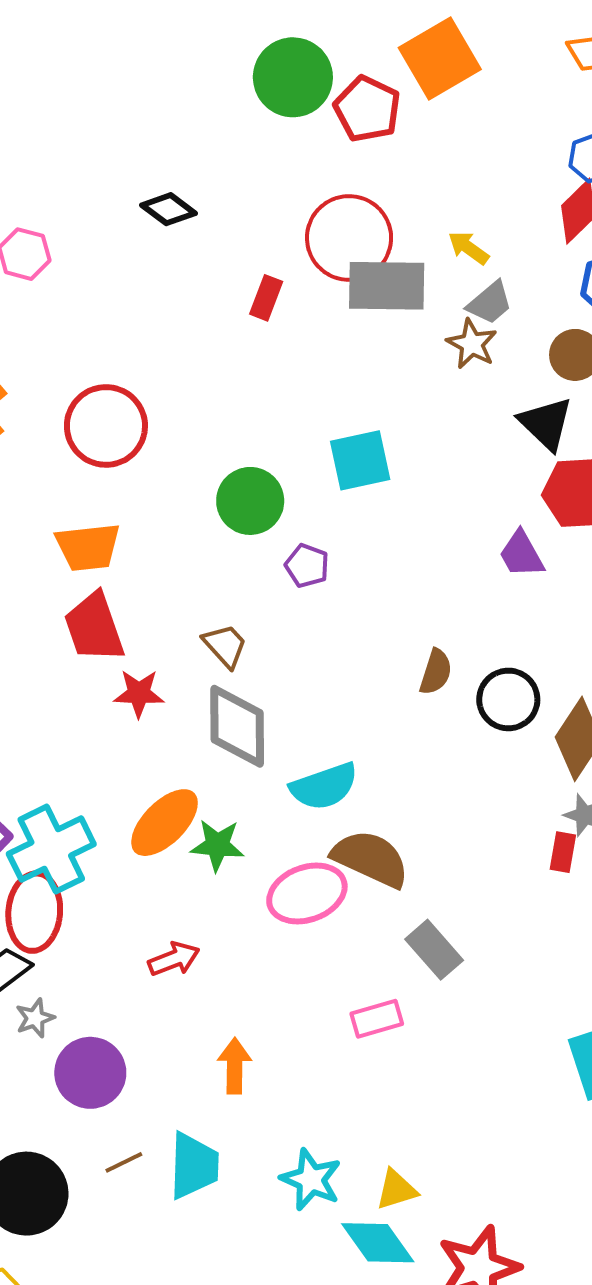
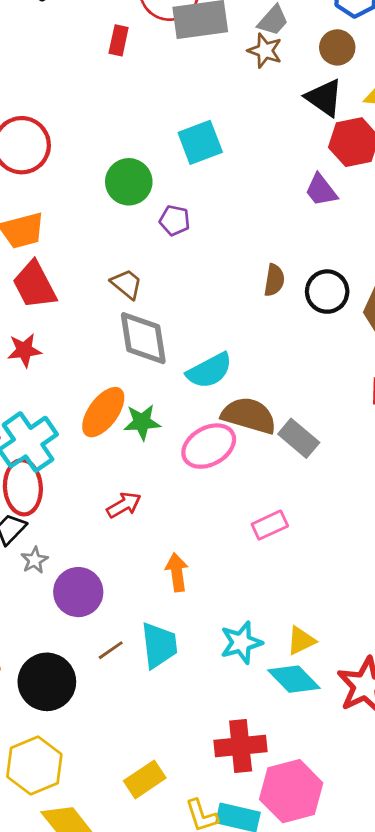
red star: (139, 693) -> (24, 350), moved
gray rectangle: (434, 950) -> (299, 438), moved
cyan star: (311, 1180) -> (241, 643), turned -30

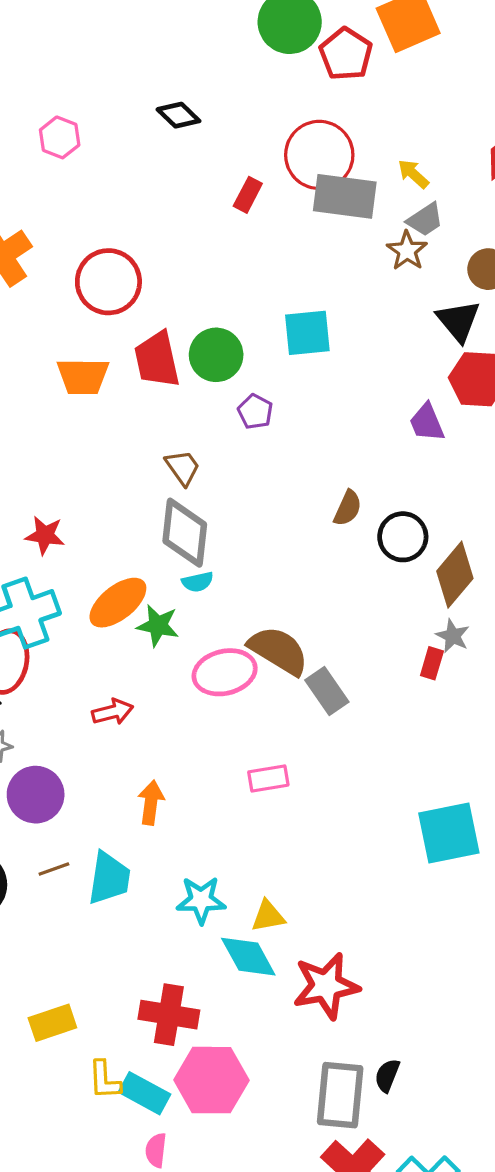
red trapezoid: (34, 285) -> (157, 360), moved
red star: (24, 350) -> (45, 535), moved
cyan semicircle: (209, 371) -> (198, 582), moved, size x0.6

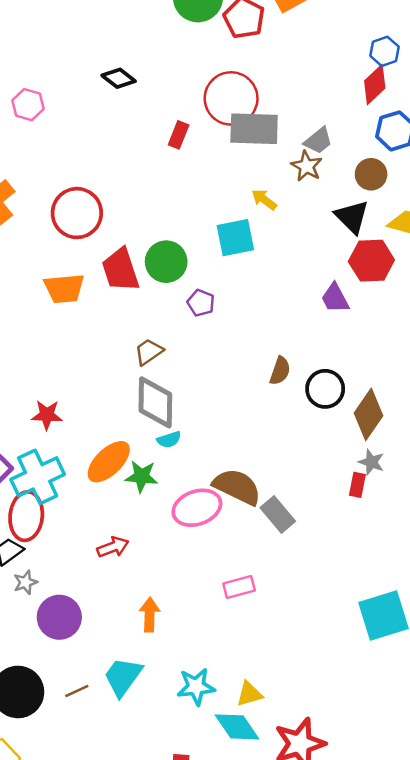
yellow arrow: (413, 174) -> (264, 200), moved
brown trapezoid: (183, 468) -> (149, 352), turned -84
brown line: (54, 869) -> (77, 691), moved
cyan trapezoid: (109, 878) -> (123, 677), turned -147

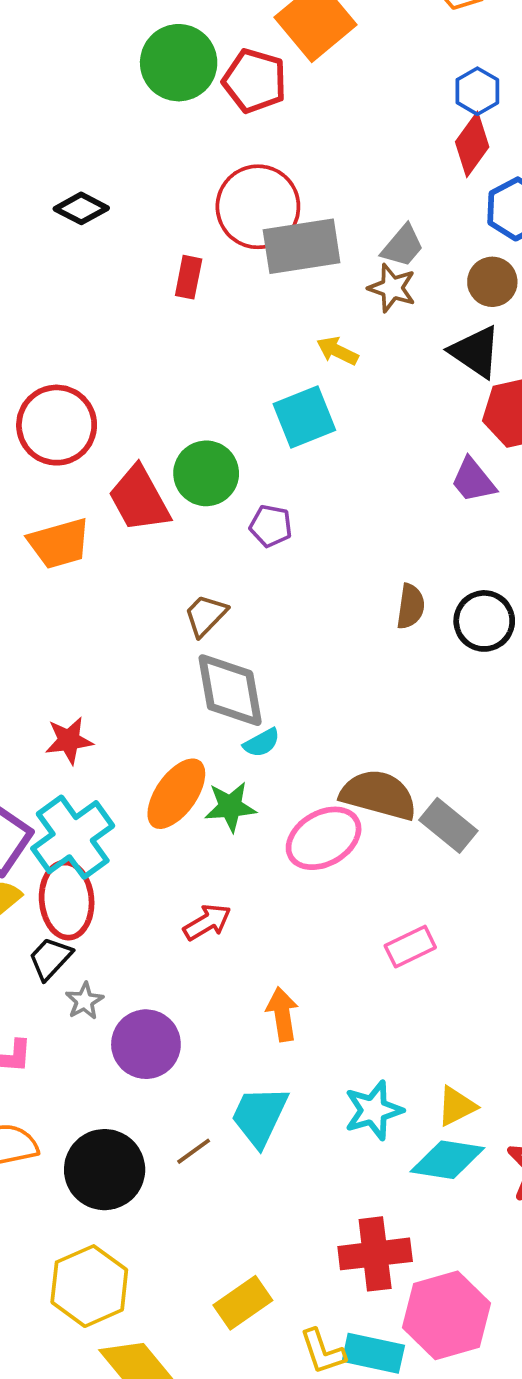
cyan diamond: (237, 727) -> (447, 1160), turned -36

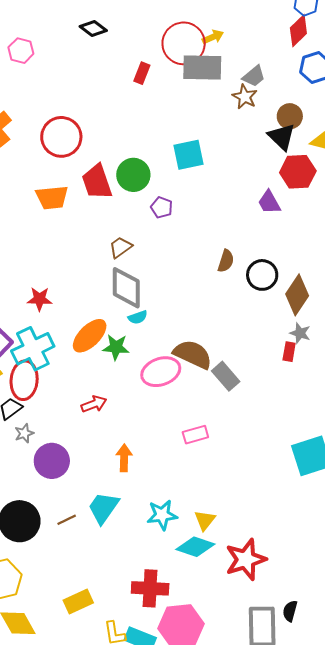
brown circle: (492, 282) -> (290, 116), moved
yellow arrow: (337, 351) -> (213, 37), moved, turned 120
yellow triangle: (457, 1106) -> (205, 520), turned -35

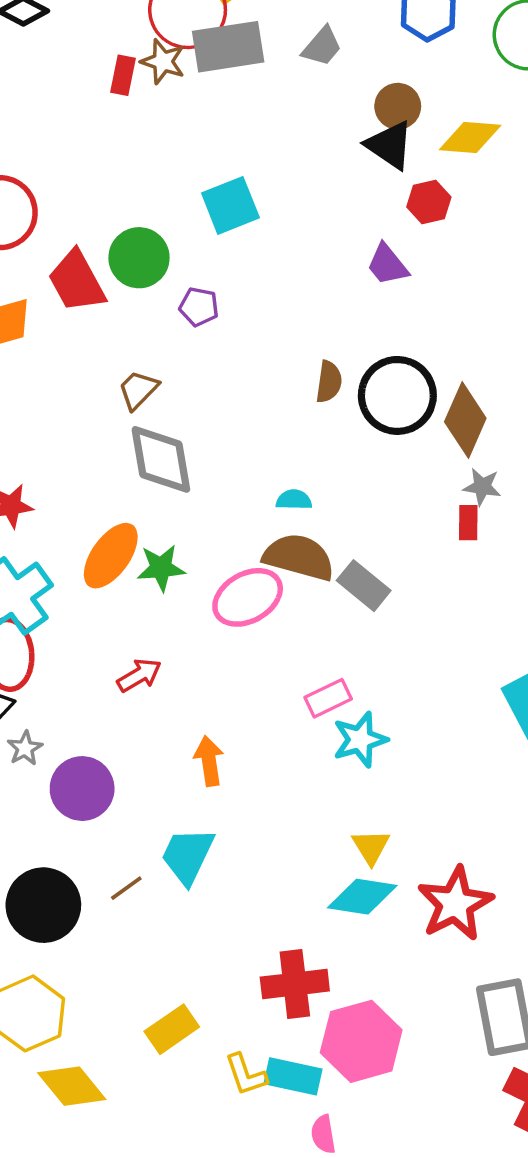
brown star: (245, 97) -> (163, 62), moved
red hexagon: (298, 172) -> (429, 202), size x0.7
black circle: (262, 275) -> (397, 395), size x1.4
cyan semicircle: (138, 317) -> (294, 500), moved, turned -150
cyan star: (162, 515) -> (360, 740), moved

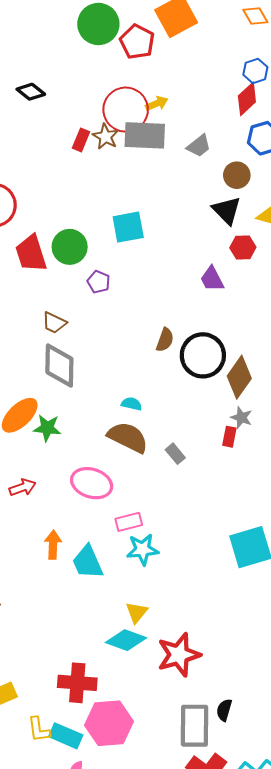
brown circle: (398, 106) -> (237, 175), moved
brown trapezoid: (138, 390) -> (54, 323), turned -120
gray rectangle: (364, 586) -> (175, 454), moved, size x0.7
pink ellipse: (248, 597) -> (92, 483), moved, turned 36
cyan trapezoid: (188, 856) -> (88, 562), moved, turned -60

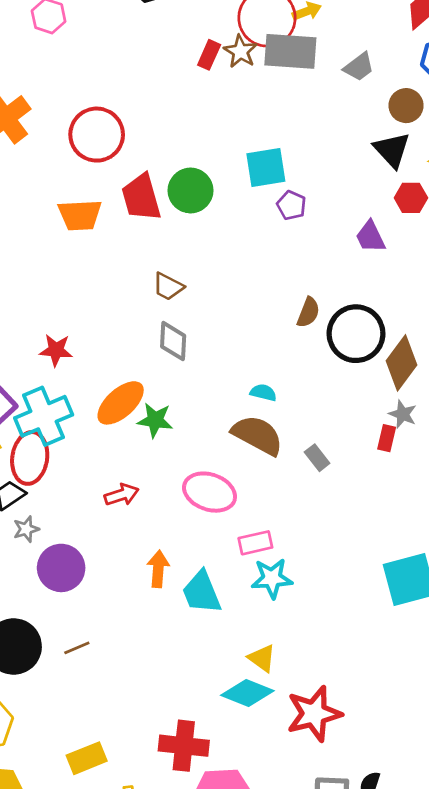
purple pentagon: (99, 282) -> (291, 205), moved
gray diamond: (59, 365) -> (173, 341), size x0.7
yellow triangle: (137, 612) -> (262, 658), turned -35

